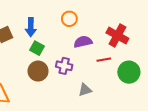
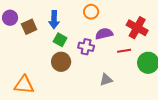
purple cross: (64, 66) -> (86, 47), moved

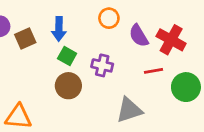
purple semicircle: (104, 34) -> (139, 36), moved, turned -108
gray triangle: (106, 80) -> (129, 110), size x1.5

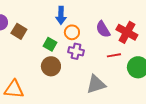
orange circle: (109, 18) -> (72, 32), moved
blue arrow: (59, 29) -> (61, 15), moved
brown square: (25, 38) -> (19, 31), turned -35

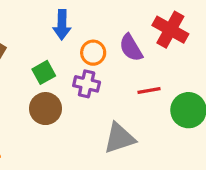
orange circle: (72, 32) -> (93, 53), moved
red cross: (127, 32) -> (170, 30), moved
green square: (50, 44) -> (44, 72), turned 32

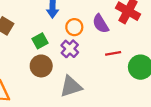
purple cross: (87, 84) -> (70, 49), turned 30
gray triangle: (119, 138) -> (71, 87), moved

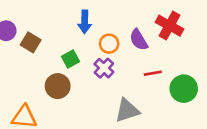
brown circle: (41, 66) -> (58, 86), moved
gray triangle: (71, 87) -> (127, 111), moved

